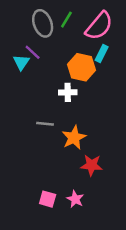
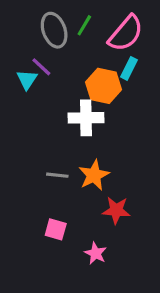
white cross: (68, 92) -> (86, 118), size x1.5
gray line: (45, 124) -> (57, 175), moved
pink square: (48, 199) -> (56, 229), moved

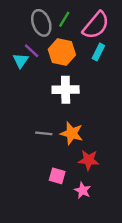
orange hexagon: (103, 86) -> (62, 52), moved
orange star: (94, 175) -> (72, 133), turned -30
pink square: (56, 229) -> (57, 176), moved
pink star: (96, 253) -> (83, 190), moved

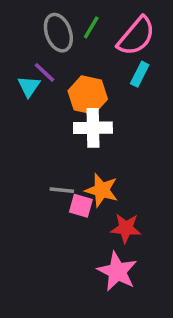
orange hexagon: (62, 52) -> (88, 95), moved
pink square: (57, 176) -> (81, 206), moved
pink star: (83, 190) -> (117, 271), size x1.6

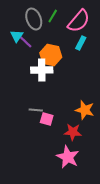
cyan triangle: (29, 86) -> (17, 36), moved
white cross: (93, 128) -> (42, 70), moved
orange star: (102, 190) -> (85, 110), moved

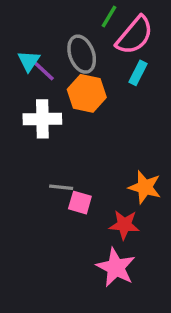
green line: (53, 16) -> (109, 17), moved
gray ellipse: (34, 19) -> (82, 54), moved
white cross: (42, 70) -> (42, 119), moved

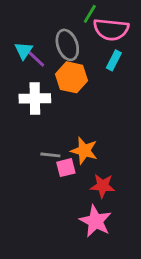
pink semicircle: (135, 35) -> (111, 29), turned 56
orange star: (145, 187) -> (84, 151), moved
pink square: (80, 203) -> (66, 168), turned -30

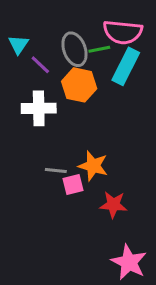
green line: (90, 14) -> (99, 49), moved, turned 48
cyan triangle: (24, 51) -> (19, 45), moved
cyan rectangle: (114, 60) -> (126, 66), size x1.6
pink star: (96, 221) -> (129, 262), moved

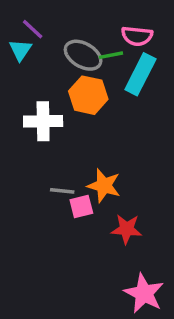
pink semicircle: (123, 32) -> (137, 36), size x0.7
gray ellipse: (74, 49) -> (83, 55), turned -40
purple line: (40, 65) -> (33, 29), moved

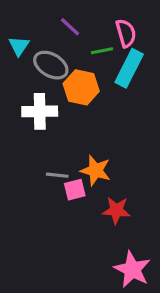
purple line: (33, 29) -> (70, 27), moved
pink semicircle: (137, 36) -> (126, 33), turned -112
gray ellipse: (83, 55) -> (51, 65), moved

